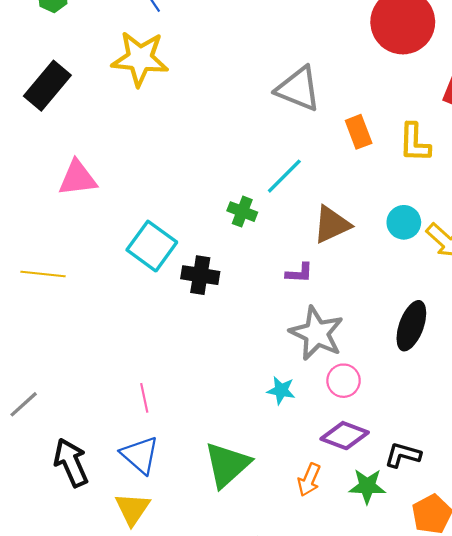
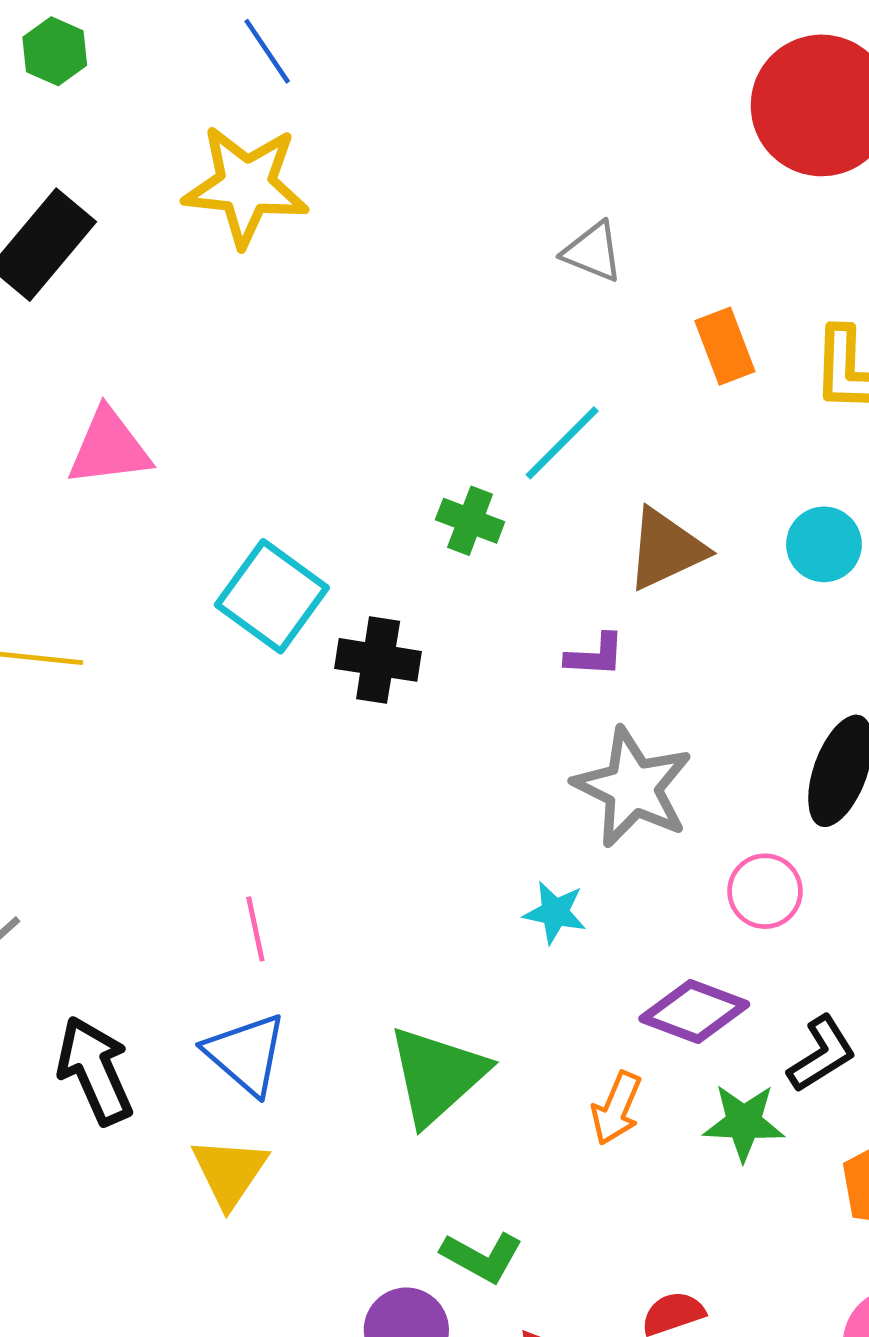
gray triangle: (298, 89) -> (593, 252), size x0.6
pink circle: (344, 381) -> (765, 891), moved
black L-shape: (403, 455) -> (822, 1054), turned 132

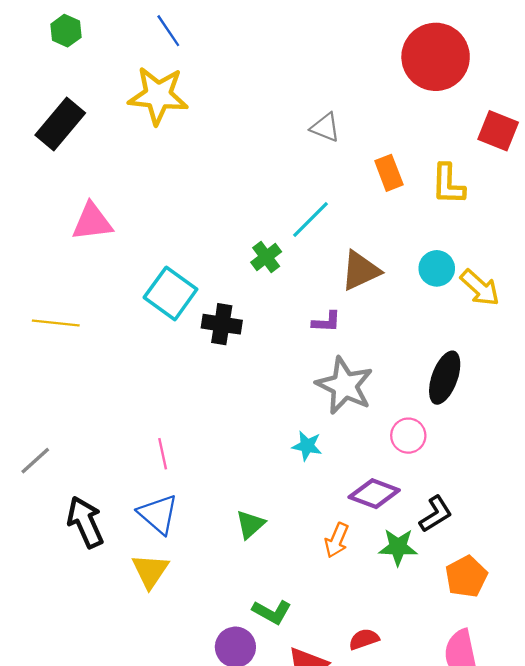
green cross: (470, 521) -> (266, 257), turned 32
green triangle: (437, 1075) -> (250, 524), size x0.6

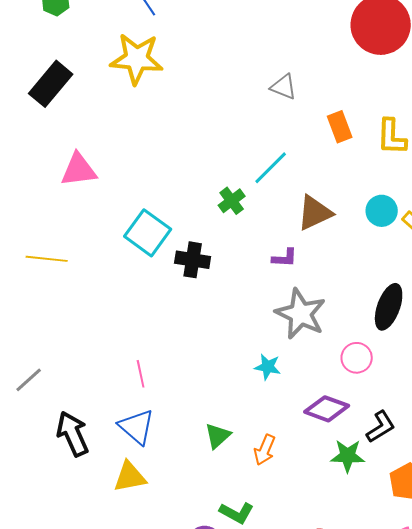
orange arrow: (337, 540) -> (265, 450), moved
yellow triangle: (150, 571) -> (130, 477), turned 45

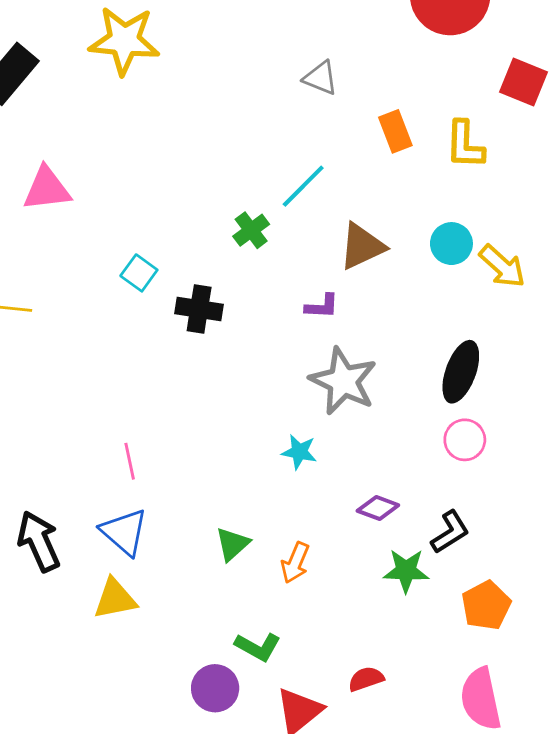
cyan square: (148, 233) -> (139, 273), size x0.6
pink circle: (357, 358) -> (465, 440), moved
purple diamond: (327, 409) -> (378, 508), size x0.7

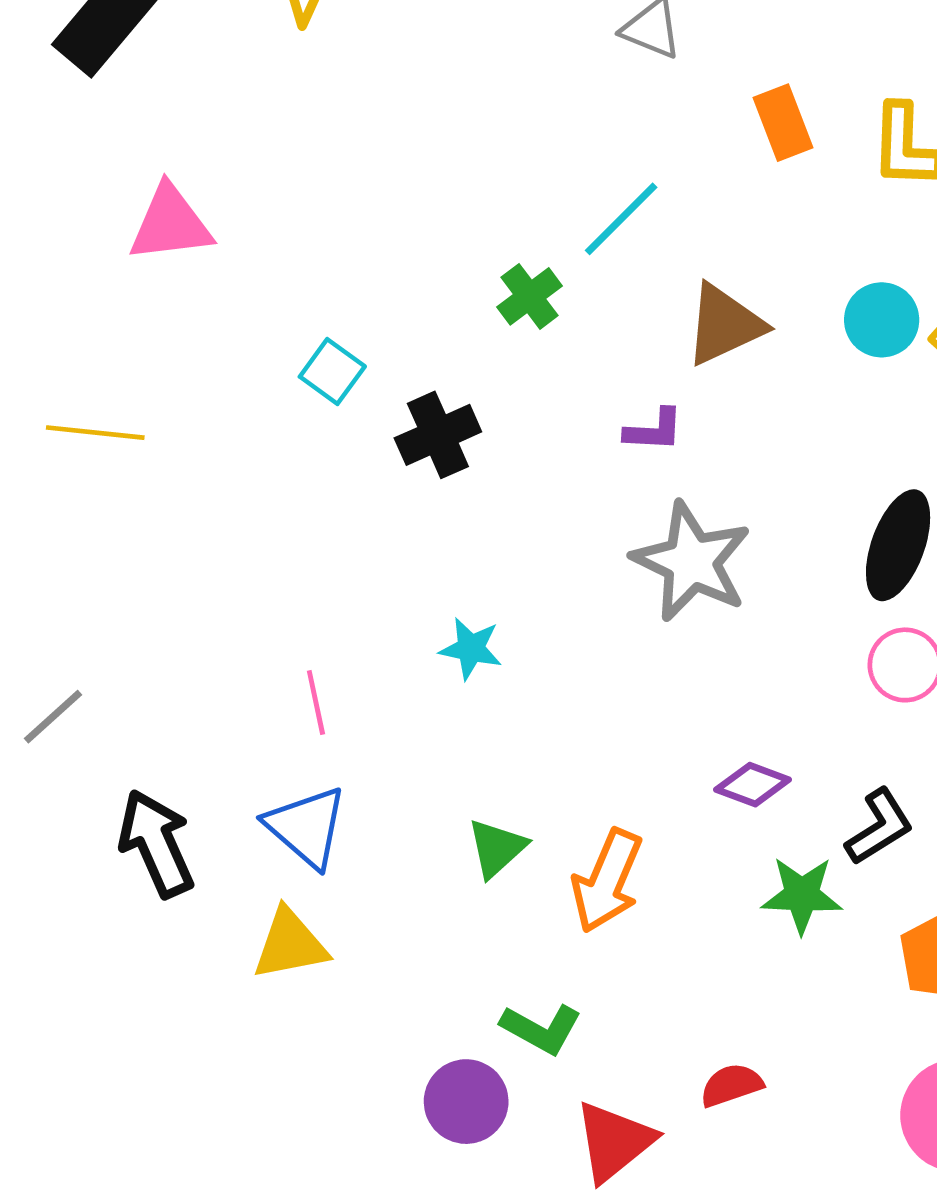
black cross: (199, 309) -> (438, 435), turned -33
cyan star: (299, 452) -> (471, 649), moved
orange arrow: (295, 563) -> (607, 881), size x1.4

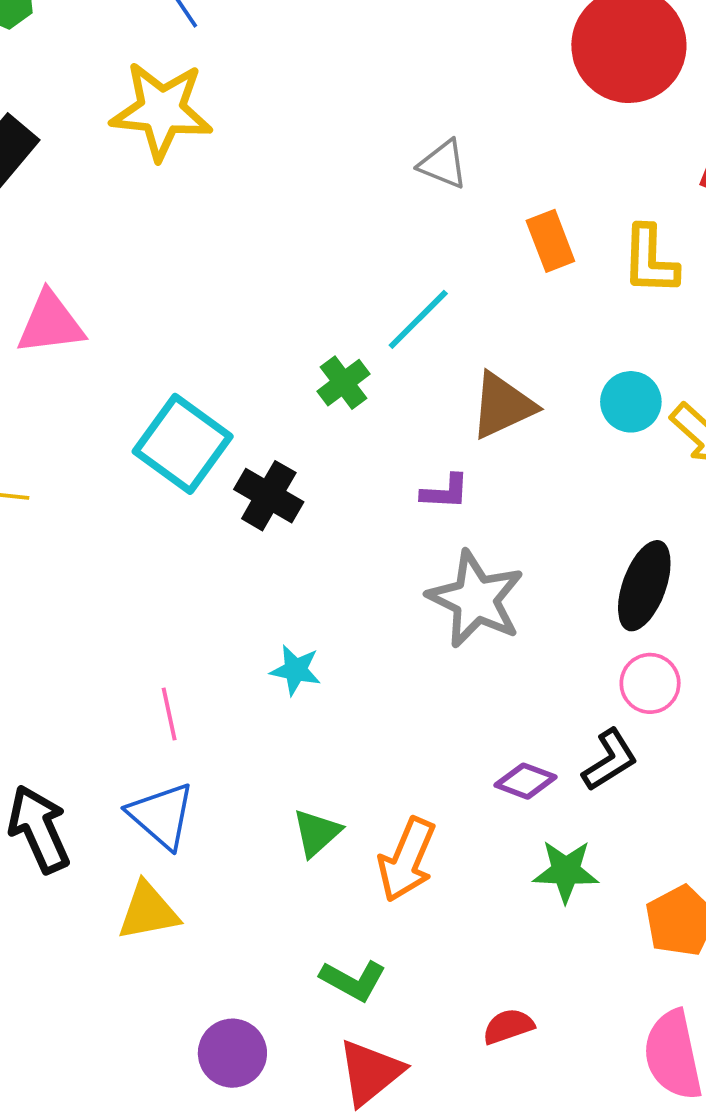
cyan square: (332, 372) -> (183, 444), size x1.8
black cross: (438, 435) -> (269, 496), turned -36
black L-shape: (879, 827) -> (610, 760), moved
purple circle: (466, 1102) -> (232, 1053), moved
red triangle: (614, 1141) -> (370, 1072), moved

